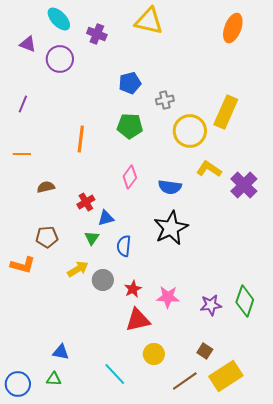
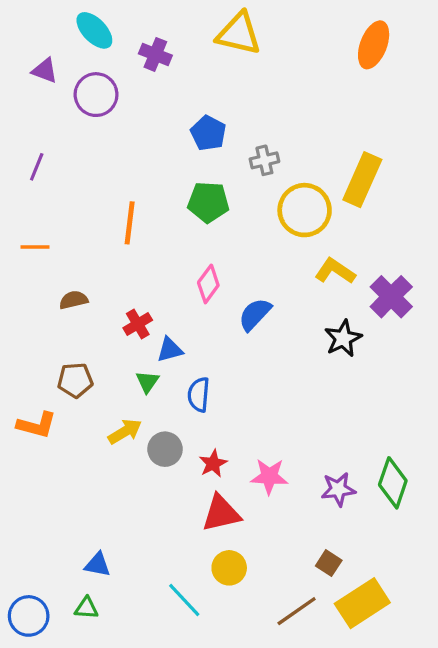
blue pentagon: (130, 83) -> (208, 133), turned -30
blue semicircle: (170, 187) -> (255, 314), moved, turned 125
black star: (171, 228) -> (343, 338), moved, size x0.7
yellow circle: (154, 354) -> (229, 568), moved

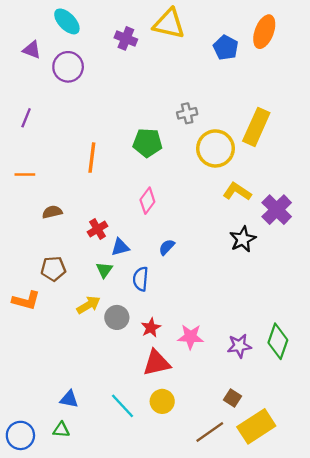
purple cross: (155, 54) -> (126, 38), moved
blue pentagon: (208, 133) -> (226, 48), moved
blue semicircle: (255, 314) -> (167, 247), moved, size x0.7
cyan line: (184, 600) -> (122, 406), moved

